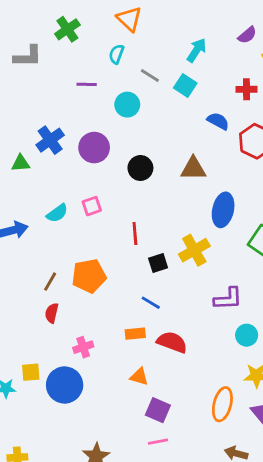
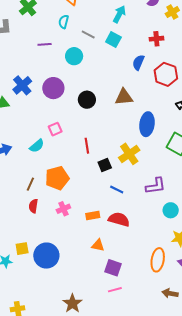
blue semicircle: (218, 121) -> (138, 62), turned -91
cyan semicircle: (57, 213) -> (37, 146), moved
blue line: (151, 303) -> (117, 190), moved
pink cross: (83, 347) -> (63, 209), moved

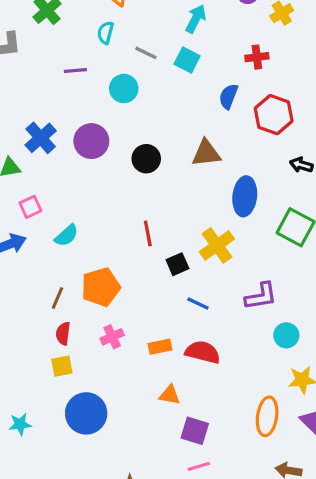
pink square: (55, 129) -> (30, 207), moved
yellow square: (22, 249) -> (62, 366), moved

